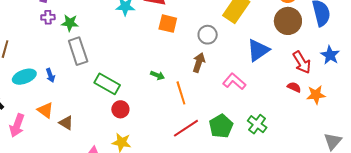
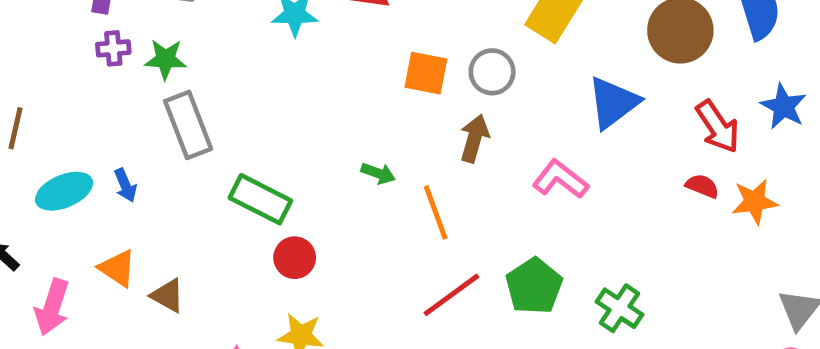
orange square: (168, 24) -> (426, 73), moved
green cross: (257, 124) -> (620, 308), moved

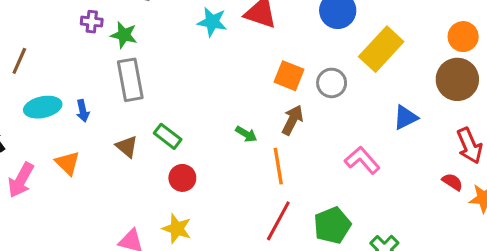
blue triangle: (613, 103) -> (405, 117), size x0.7
brown arrow: (474, 138) -> (292, 120), moved
green rectangle: (260, 199) -> (168, 136), size x0.7
red line: (451, 295) -> (278, 221), turned -36
brown triangle: (168, 296) -> (127, 146), moved

